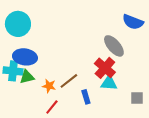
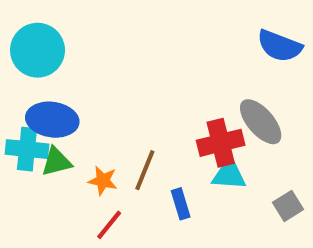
gray ellipse: (114, 46) -> (261, 122), moved
red cross: (105, 68) -> (221, 143), turned 35
brown line: (69, 81) -> (145, 170), turned -30
gray square: (137, 98) -> (288, 206), turned -32

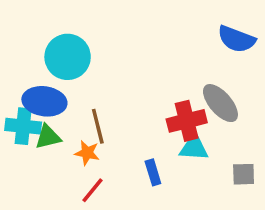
cyan circle: (38, 50) -> (68, 57), moved
brown line: (145, 170) -> (98, 126), moved, turned -36
gray square: (288, 206) -> (244, 174), turned 30

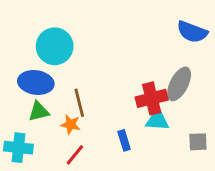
gray ellipse: (220, 103) -> (179, 84), turned 68
cyan cross: (23, 126) -> (18, 148), moved

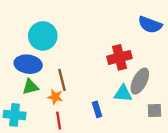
gray ellipse: (179, 84) -> (140, 81), moved
red cross: (152, 98) -> (120, 57), moved
red line: (75, 155) -> (59, 121), turned -48

